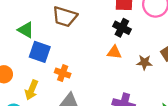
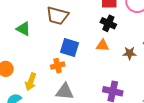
blue square: (40, 52) -> (69, 48), moved
orange cross: (63, 73) -> (58, 66), turned -32

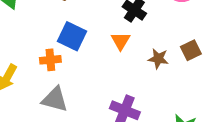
orange triangle: (102, 45) -> (121, 41), turned 48

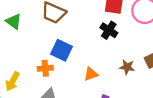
orange triangle: (121, 41) -> (91, 74), moved, turned 40

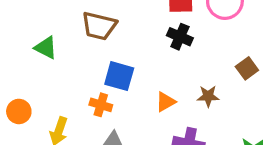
brown star: (127, 67) -> (208, 96), moved
orange cross: (45, 68) -> (101, 105), turned 32

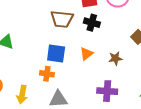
brown trapezoid: (99, 26) -> (62, 19), moved
orange triangle: (166, 102) -> (86, 54), moved

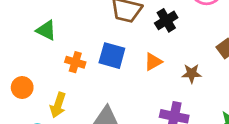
black cross: (92, 23) -> (166, 20), turned 35
orange cross: (47, 74) -> (75, 62), moved

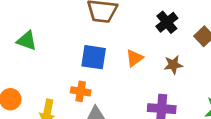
black cross: (166, 20) -> (167, 22), moved
orange cross: (75, 62) -> (81, 91), moved

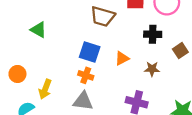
black cross: (167, 22) -> (153, 34), turned 30
orange cross: (81, 91) -> (86, 75), moved

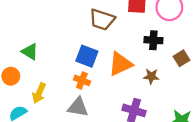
green triangle: (39, 30) -> (30, 52), moved
orange triangle: (122, 58) -> (120, 64), size x1.6

